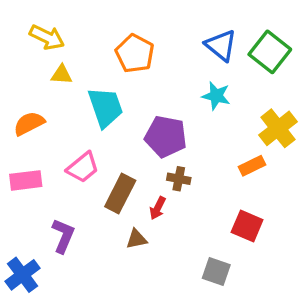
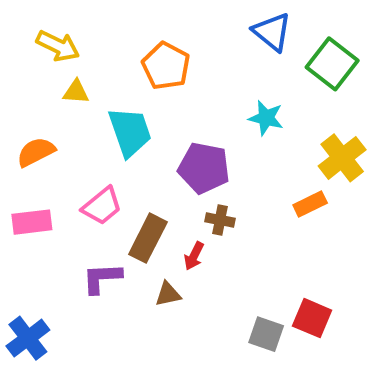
blue triangle: (221, 45) -> (272, 32), moved
red square: (247, 226) -> (312, 318), moved
purple L-shape: (63, 236) -> (102, 278), moved, turned -116

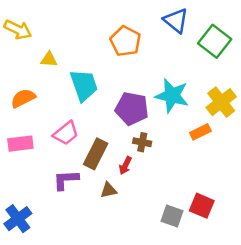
yellow arrow: (58, 46) -> (18, 30), moved
orange pentagon: (166, 66) -> (125, 41), moved
cyan star: (266, 118) -> (172, 96), moved, size x1.5

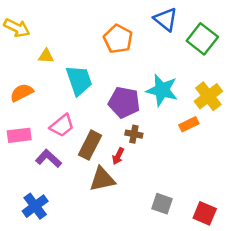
purple L-shape: (66, 180) -> (49, 159), moved, turned 45
brown triangle: (109, 190) -> (102, 179), size x1.6
red square: (202, 206) -> (205, 213), moved
blue cross: (18, 219) -> (35, 206), moved

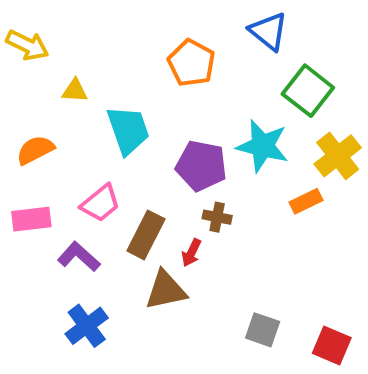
green square: (202, 39) -> (308, 91), moved
blue cross: (35, 206) -> (87, 326), moved

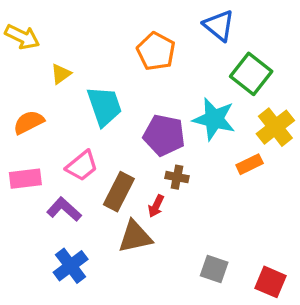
yellow triangle: (75, 91) -> (61, 74), turned -40

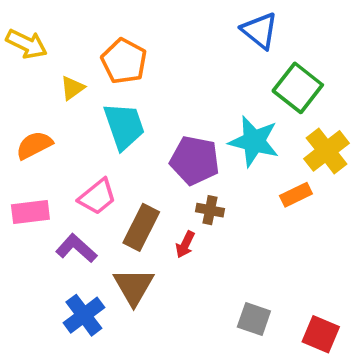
orange pentagon: (156, 51) -> (124, 61), moved
brown triangle: (135, 237) -> (134, 287), moved, turned -48

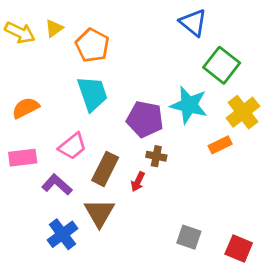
yellow triangle: (72, 88) -> (54, 28), moved

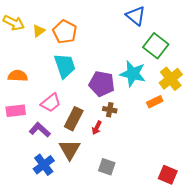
yellow triangle: (54, 28) -> (39, 31), moved
orange semicircle: (26, 108) -> (18, 76), turned 30
gray square: (189, 237) -> (107, 167), moved

